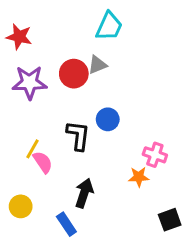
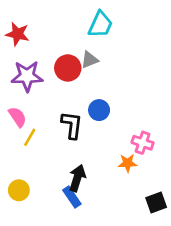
pink semicircle: (43, 162) -> (18, 117), moved
blue rectangle: (66, 224) -> (72, 197), moved

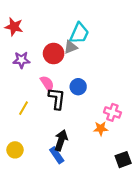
cyan trapezoid: (100, 24) -> (79, 33), moved
purple star: (27, 76) -> (21, 60), size x0.7
pink semicircle: (18, 117) -> (47, 83), moved

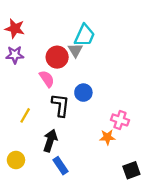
gray triangle: (71, 47) -> (75, 50), turned -40
purple star: (21, 60) -> (15, 55), moved
pink semicircle: (47, 83) -> (47, 79), moved
black arrow: (61, 140) -> (50, 141), moved

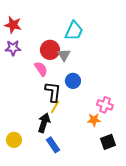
gray triangle: (75, 50) -> (64, 55), moved
yellow line: (25, 115) -> (55, 107), moved
black square: (131, 170) -> (108, 142), moved

